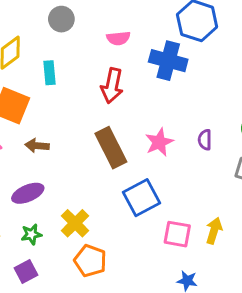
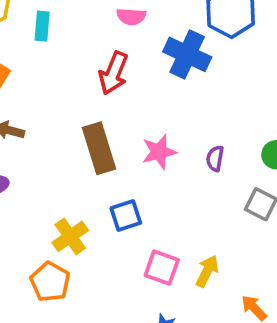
cyan rectangle: (49, 73) -> (42, 26), moved
blue square: (141, 198) -> (126, 216), size x0.7
yellow cross: (75, 223) -> (70, 236), moved

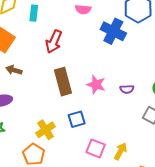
red arrow: (113, 73) -> (54, 42), moved
pink star: (159, 152) -> (96, 85), turned 30
purple semicircle: (215, 158) -> (127, 89), turned -104

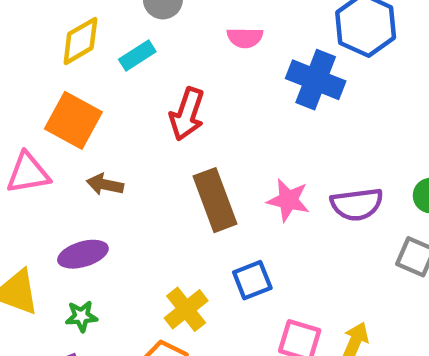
cyan rectangle: (34, 13) -> (137, 56), turned 56
purple semicircle: (127, 89) -> (357, 204), size x1.6

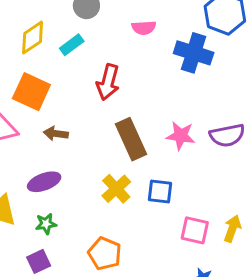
blue square: (252, 280) -> (160, 191), turned 32
yellow cross: (186, 309) -> (116, 189), moved

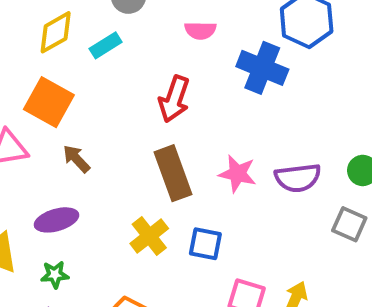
red arrow: (108, 82) -> (174, 99), moved
brown arrow: (56, 134) -> (76, 159), turned 35

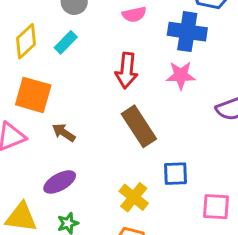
pink star: (237, 174) -> (181, 75), moved
yellow cross: (149, 236) -> (134, 197), moved

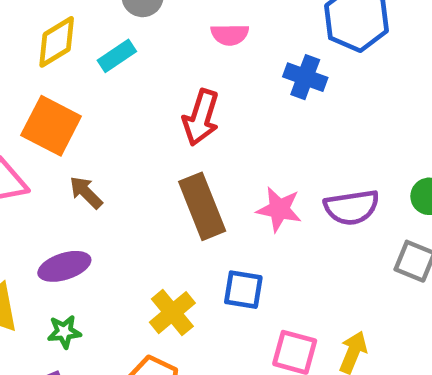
blue cross: (187, 32) -> (305, 77), size x0.7
pink star: (181, 75) -> (279, 209), moved

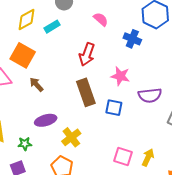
pink semicircle: (230, 35) -> (101, 19), turned -140
pink star: (279, 209) -> (120, 76), moved
purple ellipse: (64, 266) -> (46, 120), moved
blue square: (243, 290) -> (114, 108), moved

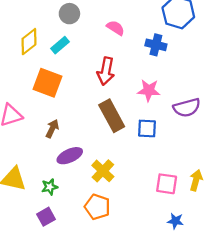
orange square: (23, 55) -> (48, 83), moved
brown arrow: (36, 84) -> (52, 129), moved, turned 77

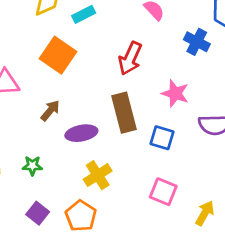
purple ellipse: (70, 156) -> (81, 133), moved
pink square: (167, 184) -> (163, 192), moved
green star: (50, 187) -> (32, 166), moved
purple square: (46, 217) -> (38, 213), moved, turned -36

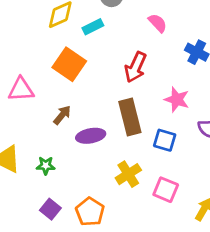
yellow cross: (98, 175) -> (128, 174), moved

